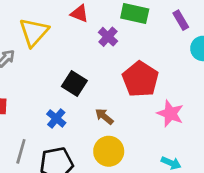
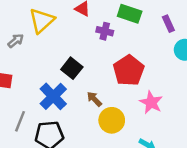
purple cross: (108, 37) -> (105, 31), turned -35
blue cross: (56, 118) -> (53, 96), size x1.6
yellow circle: (109, 151) -> (112, 120), moved

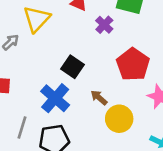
purple cross: (105, 31) -> (104, 25), turned 35

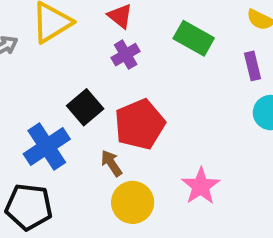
purple cross: (104, 25) -> (126, 55), moved
red pentagon: (133, 64) -> (140, 124), moved

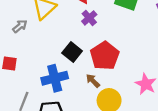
blue cross: (47, 146) -> (55, 78), turned 30

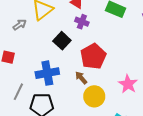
purple cross: (89, 18) -> (82, 22), turned -32
black square: (72, 52) -> (62, 41), moved

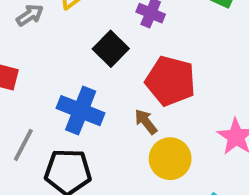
red pentagon: (93, 56) -> (171, 81), turned -30
blue cross: (47, 73) -> (81, 111), turned 30

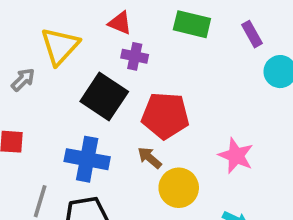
black square: (111, 49) -> (104, 96), size x1.4

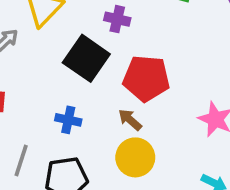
blue cross: (87, 159) -> (68, 120), size x0.6
yellow circle: (179, 188) -> (135, 157), moved

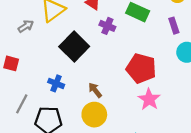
purple cross: (117, 19) -> (107, 26), moved
red pentagon: (146, 78) -> (141, 68), moved

